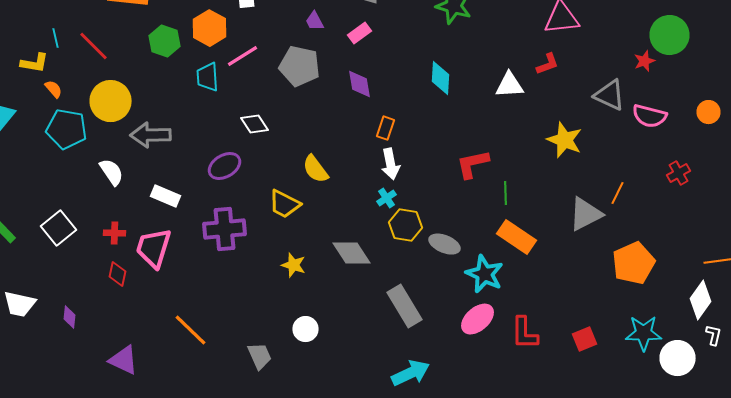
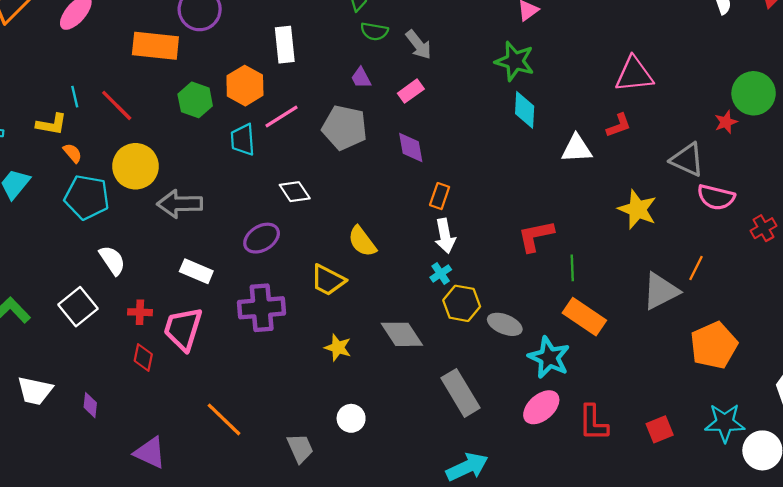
cyan diamond: (440, 78) -> (525, 110), moved
pink semicircle: (650, 116) -> (716, 197), moved
white semicircle: (112, 172) -> (112, 260), moved
red cross: (678, 173) -> (763, 228), moved

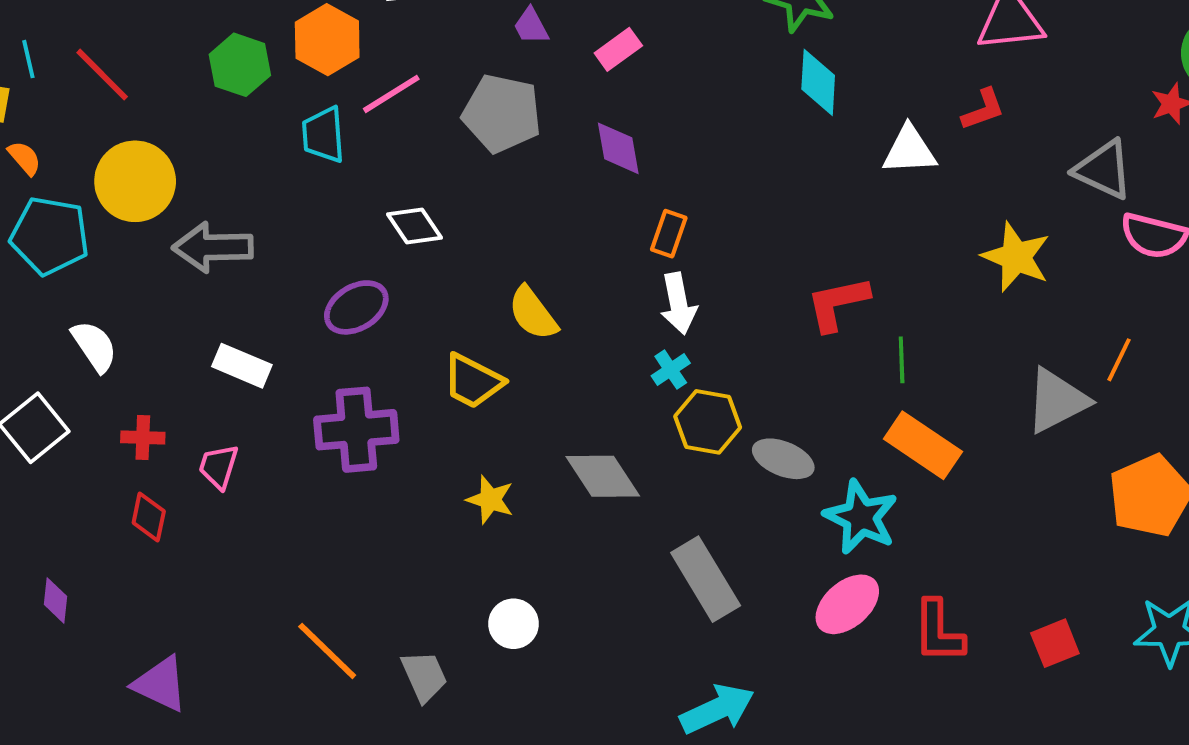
pink trapezoid: (183, 329) -> (219, 467), size x0.6
orange line: (224, 419) -> (327, 651), moved

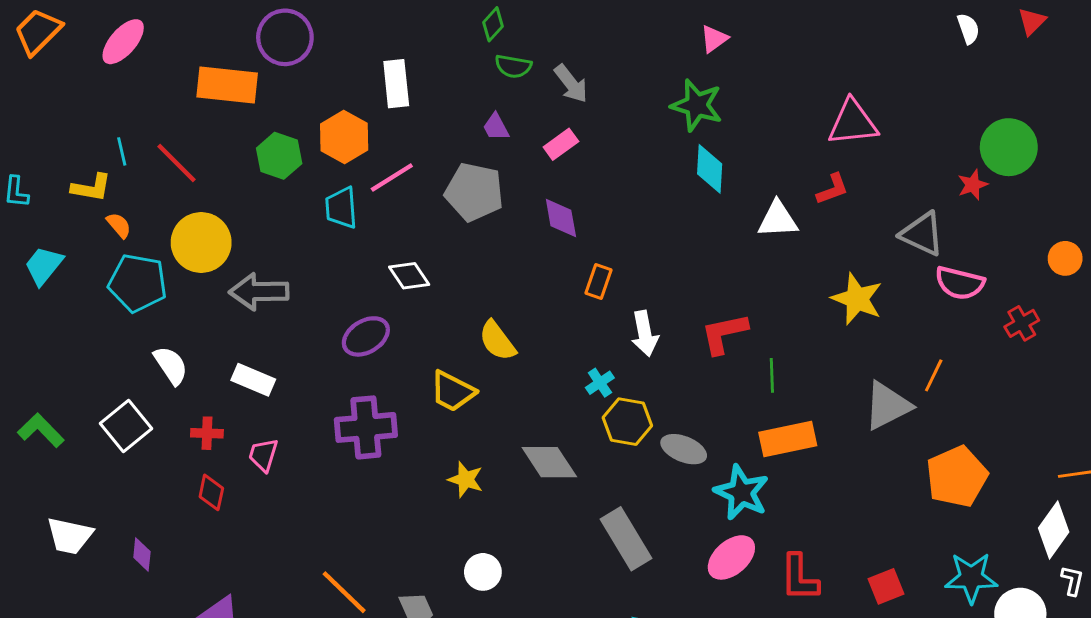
white arrow: (678, 304) -> (645, 334), moved
white rectangle: (242, 366) -> (253, 380), moved
orange rectangle: (923, 445) -> (788, 439), turned -46

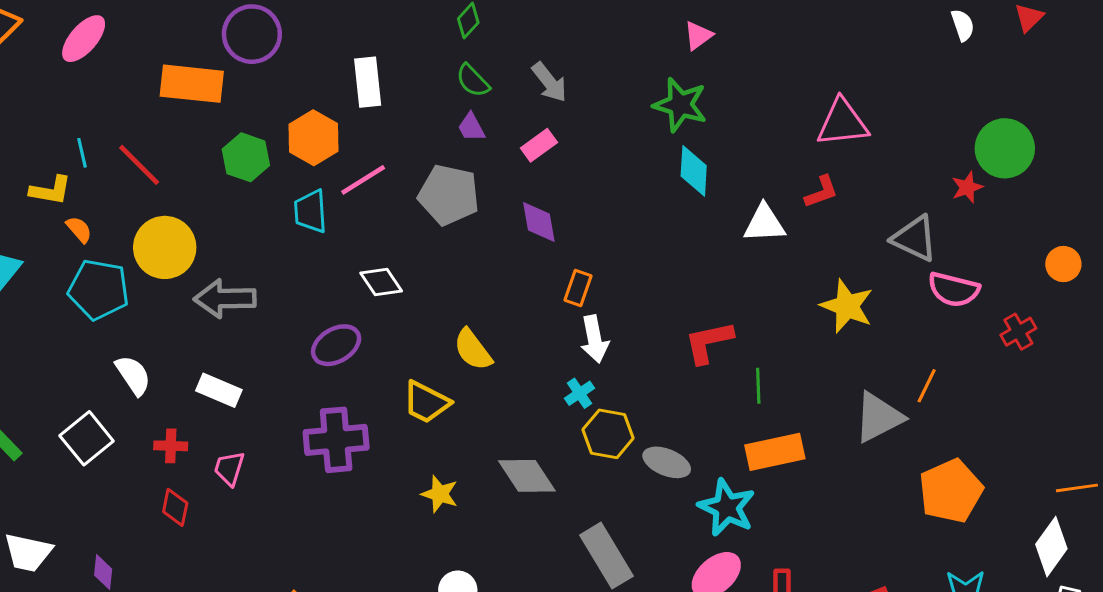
green semicircle: (513, 66) -> (473, 81), moved, turned 36
white arrow: (645, 334) -> (595, 339), moved

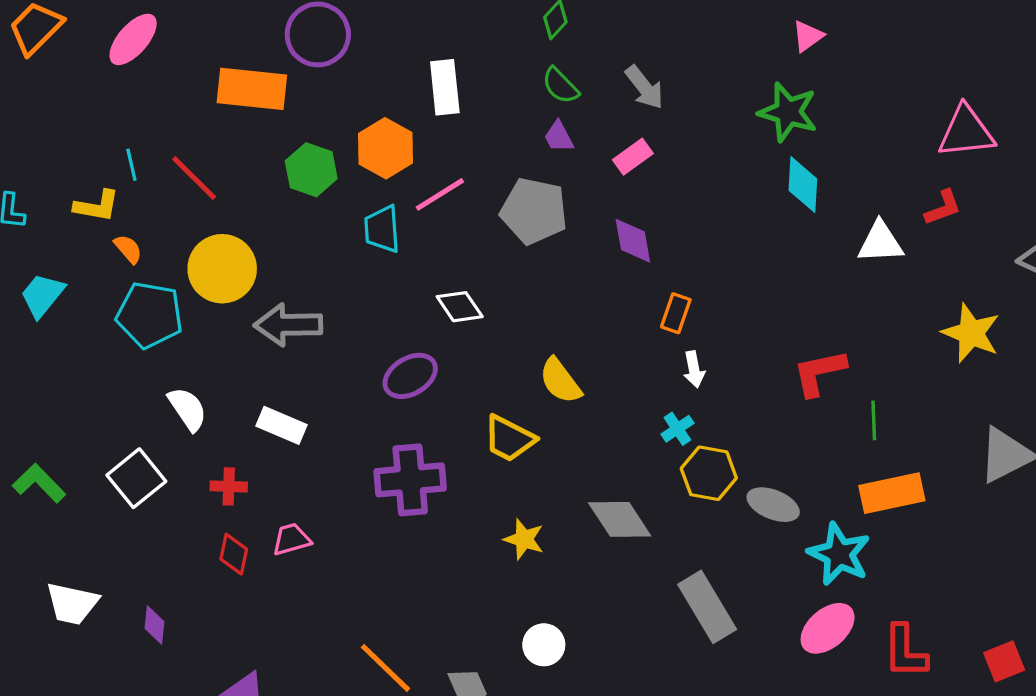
white arrow: (595, 339) -> (694, 369), size x0.7
pink trapezoid: (229, 468) -> (291, 539), moved, turned 57

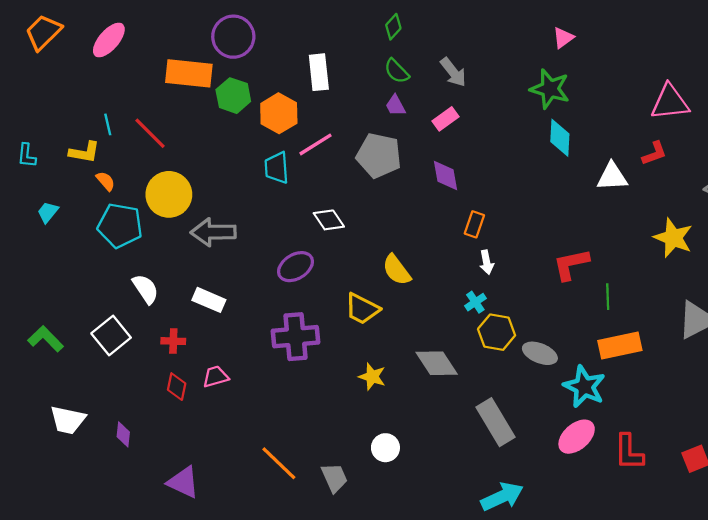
green hexagon: (311, 170) -> (233, 96), moved
cyan trapezoid: (42, 295) -> (48, 212), size x0.7

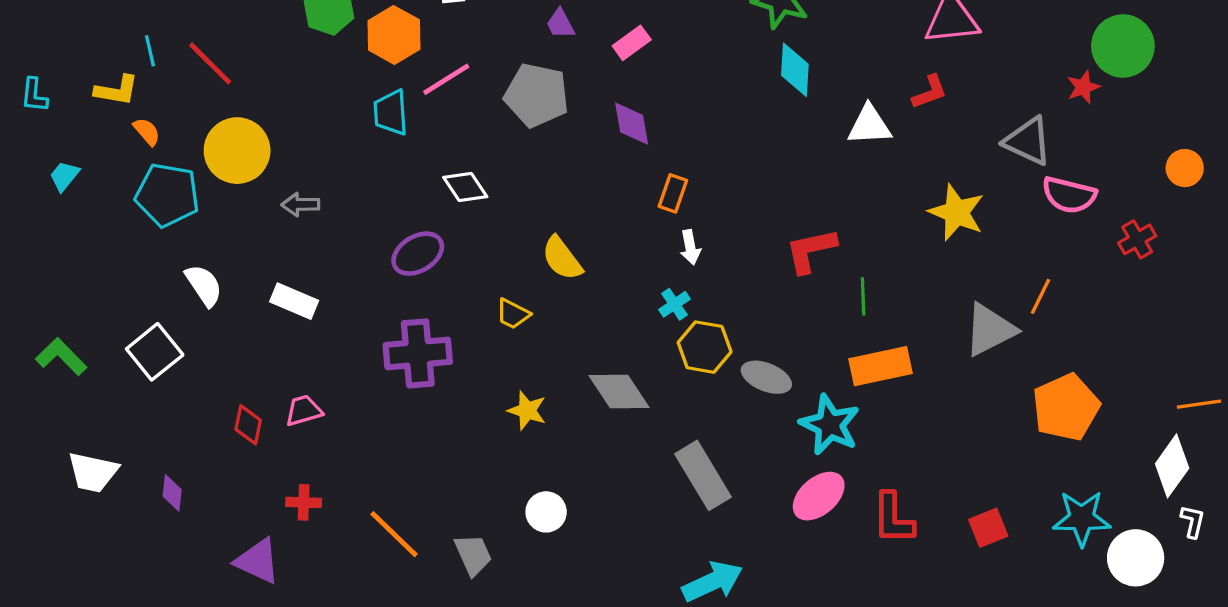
gray arrow: (213, 232) -> (300, 204), size x0.6
yellow trapezoid: (362, 309) -> (513, 314), size x0.7
red cross: (173, 341) -> (304, 502), moved

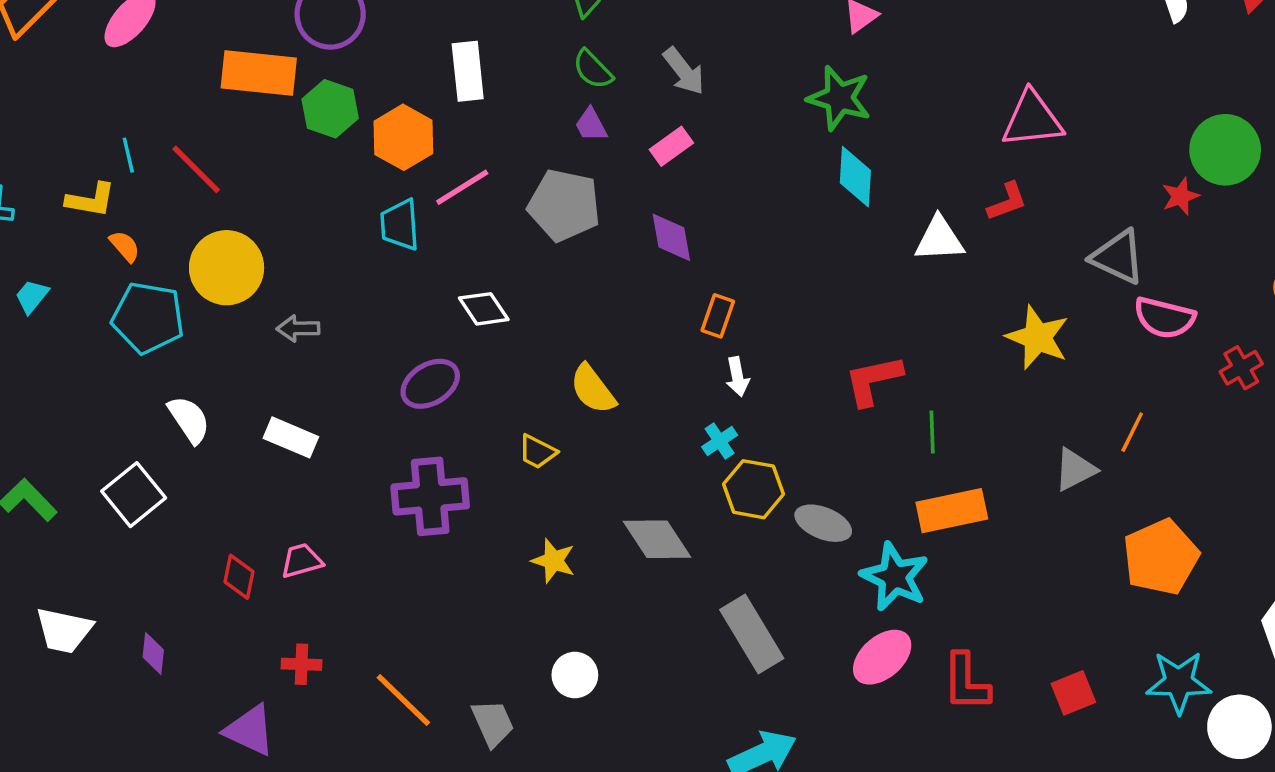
gray triangle: (990, 330) -> (1075, 470), size x0.7

